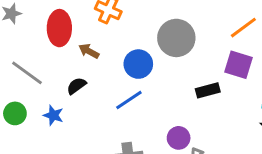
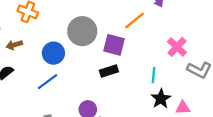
brown arrow: (89, 51) -> (14, 45), turned -42
purple square: (238, 65) -> (114, 45), moved

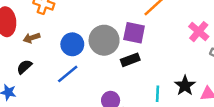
gray circle: (82, 31) -> (104, 40), moved
cyan line: (153, 75) -> (157, 94), moved

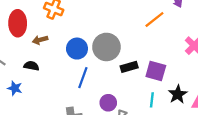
purple square: (134, 33) -> (156, 71), moved
black semicircle: (24, 67) -> (31, 66), turned 48
blue line: (68, 74) -> (83, 78), moved, turned -35

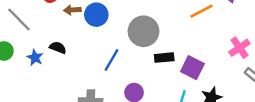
blue circle: (77, 49) -> (96, 15), moved
black semicircle: (31, 66) -> (58, 48), moved

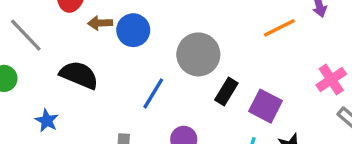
black semicircle: (58, 48) -> (79, 75), size x1.6
blue star: (35, 58) -> (47, 121), moved
black rectangle: (164, 58) -> (226, 92), turned -54

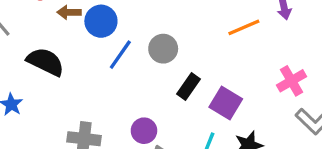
gray circle: (198, 54) -> (163, 49), size x0.7
blue line: (153, 93) -> (120, 55), moved

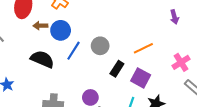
orange line: (244, 27) -> (143, 48), moved
black semicircle: (45, 62) -> (42, 59), moved

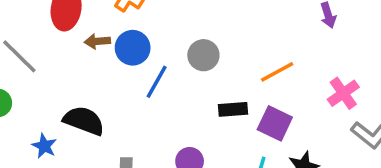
gray circle: (100, 46) -> (203, 55), moved
black semicircle: (42, 59) -> (84, 121), moved
black rectangle: (117, 69) -> (233, 109), turned 56

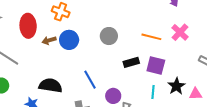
orange line: (277, 72) -> (151, 37), turned 54
blue line: (157, 82) -> (90, 80), moved, turned -48
pink cross: (343, 93) -> (180, 32), moved

